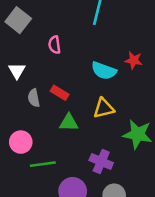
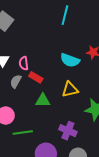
pink semicircle: (54, 45) -> (24, 63), moved
gray semicircle: (34, 98) -> (16, 81), turned 40

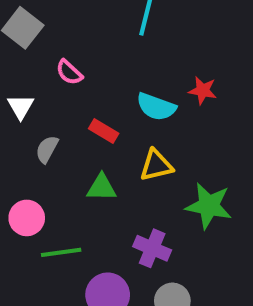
pink semicircle: (24, 63) -> (69, 72), moved, turned -40
red rectangle: (36, 77) -> (104, 131), moved

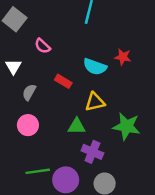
green triangle: (102, 188) -> (77, 126), moved
pink circle: (27, 218) -> (28, 125), moved
green line: (61, 252) -> (38, 171), moved

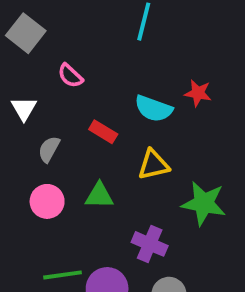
green triangle: (77, 126) -> (99, 196), moved

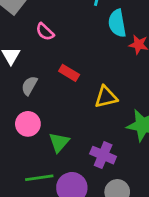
cyan semicircle: (153, 109) -> (117, 23), moved, turned 60
green triangle: (99, 196) -> (59, 142), moved, turned -50

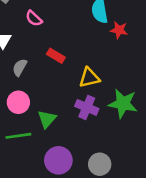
purple cross: (103, 155) -> (87, 107), moved
green line: (39, 178) -> (18, 136), moved

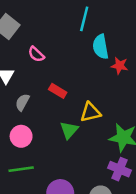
purple cross: (87, 107) -> (120, 169), moved
green triangle: (47, 119) -> (69, 130), moved

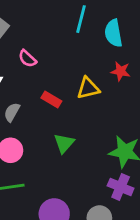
cyan semicircle: (101, 47) -> (113, 33), moved
yellow triangle: (91, 112) -> (88, 88), moved

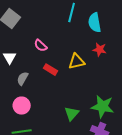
pink semicircle: (27, 59) -> (41, 46), moved
green triangle: (64, 143) -> (72, 114), moved

